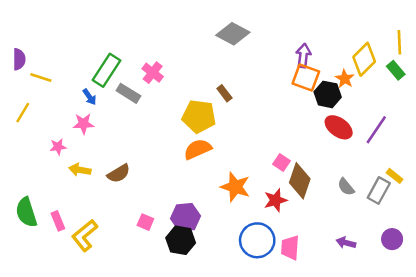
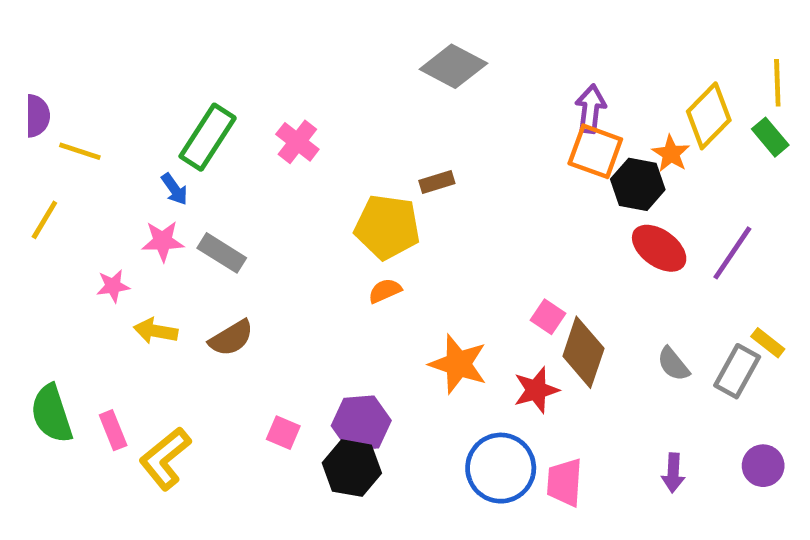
gray rectangle: (128, 93) -> (222, 253), moved
brown rectangle: (224, 93) -> (437, 182), turned -70
orange semicircle: (198, 149) -> (385, 291), size x0.6
purple arrow: (346, 243) -> (673, 473), turned -102

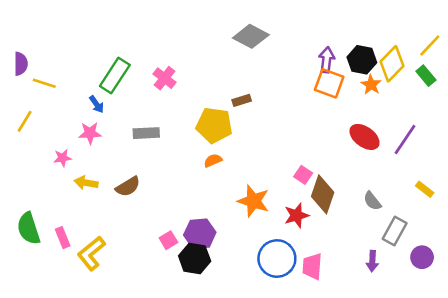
yellow line: (777, 83) -> (430, 45), turned 45
black hexagon: (638, 184) -> (362, 60), moved
gray rectangle: (222, 253) -> (146, 133), moved, turned -35
gray rectangle: (737, 371) -> (395, 231), moved
pink square: (283, 433) -> (168, 240), moved, turned 36

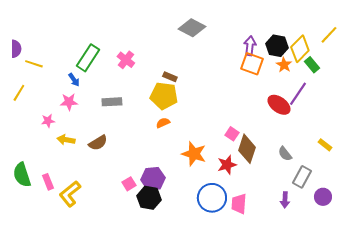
green rectangle: (426, 76) -> (312, 65), moved
brown rectangle: (242, 100) -> (170, 77), moved, turned 40
purple line: (405, 140) -> (298, 94), moved

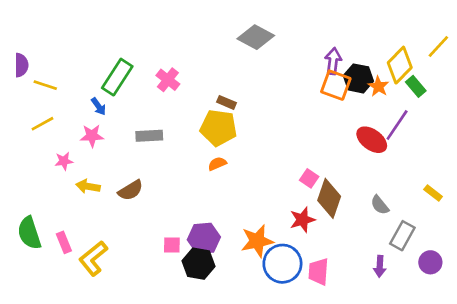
black hexagon: (277, 46) -> (358, 78), moved
yellow line: (19, 93) -> (43, 124), moved, turned 30
orange star: (194, 154) -> (257, 241), moved, turned -30
pink square: (129, 184) -> (172, 245), turned 32

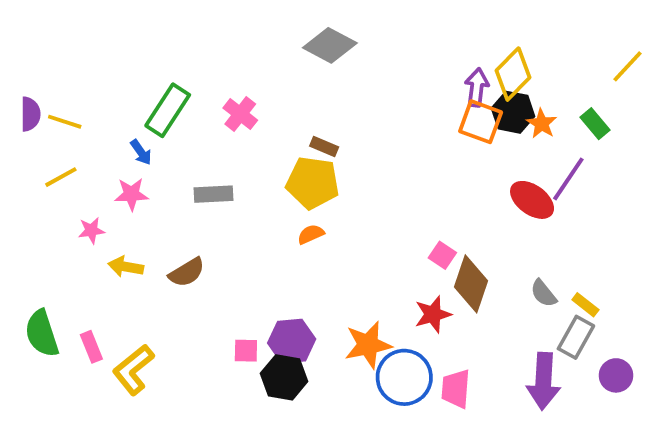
gray diamond: (256, 37) -> (330, 45), moved
purple semicircle: (21, 65) -> (30, 114), moved
yellow diamond: (400, 65) -> (513, 74), moved
yellow rectangle: (433, 193) -> (585, 305), moved
purple arrow: (380, 266) -> (544, 381), size x1.8

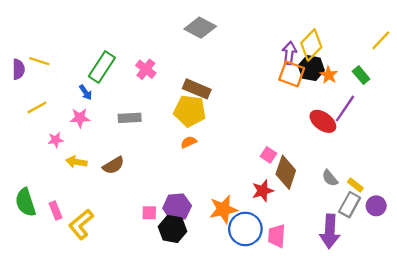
yellow line: (65, 122) -> (39, 61), moved
brown rectangle: (324, 146) -> (197, 89), size x1.6
purple circle: (616, 375) -> (376, 206), moved

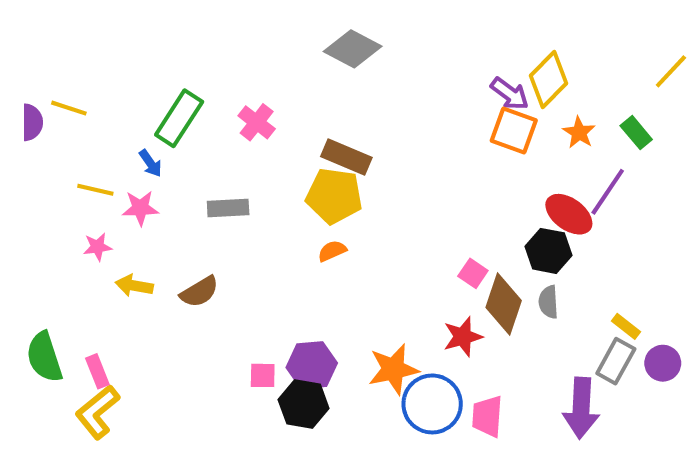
purple arrow: (289, 53) -> (510, 94), turned 120
black hexagon: (311, 68) -> (548, 251), moved
yellow line: (37, 107) -> (95, 190), moved, turned 42
gray semicircle: (330, 178) -> (548, 302), moved, turned 36
yellow L-shape: (81, 224) -> (97, 412), moved

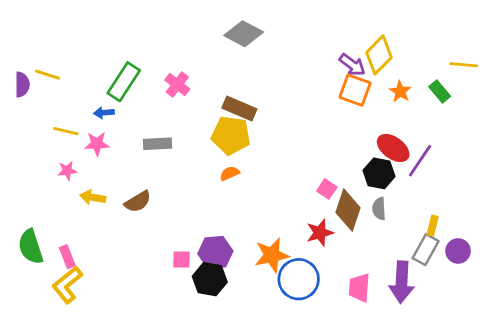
yellow line: (671, 71) -> (464, 65), moved, turned 52
blue arrow: (150, 163) -> (104, 113), turned 120
purple line: (608, 192) -> (420, 161), moved
yellow rectangle: (626, 326) -> (433, 226), turned 66
pink trapezoid: (487, 416) -> (359, 288), moved

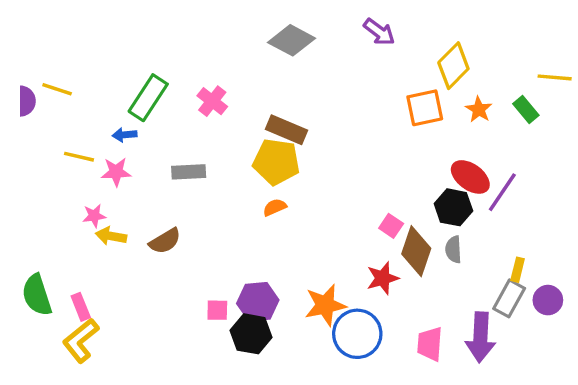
purple arrow: (352, 65) -> (379, 32), moved
orange square: (355, 90) -> (425, 108), turned -32
pink star: (67, 171) -> (94, 216), moved

